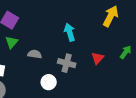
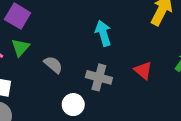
gray semicircle: (35, 54) -> (53, 65), turned 32
red triangle: (98, 58) -> (143, 70), turned -32

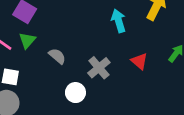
cyan arrow: (103, 33) -> (119, 21), moved
gray cross: (99, 77) -> (99, 68), turned 35

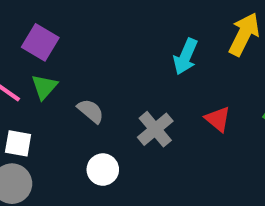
cyan arrow: (119, 21) -> (186, 57), turned -140
white circle: (75, 93) -> (103, 170), moved

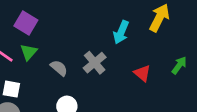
gray cross: (155, 129) -> (95, 63), moved

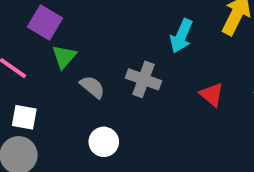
green triangle: (29, 52) -> (64, 57), moved
gray cross: (95, 63) -> (144, 79), turned -30

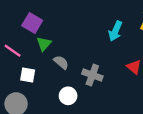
gray cross: (144, 79) -> (92, 75), moved
white square: (24, 117) -> (28, 75), moved

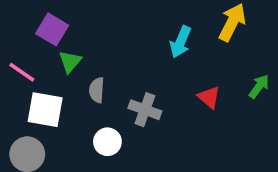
gray semicircle: (61, 62) -> (97, 90), turned -126
white square: (28, 75) -> (45, 110), size x1.5

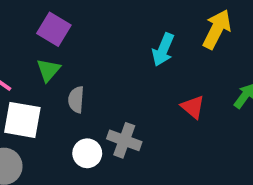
purple square: (52, 29) -> (54, 29), moved
gray cross: (145, 110) -> (124, 140), moved

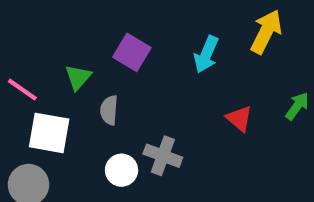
purple square: (54, 29) -> (132, 52), moved

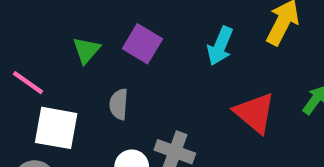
green triangle: (78, 77) -> (86, 50), moved
red triangle: (239, 118) -> (255, 113), size x1.5

